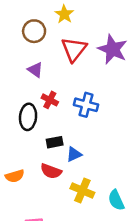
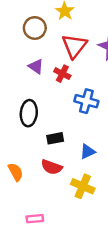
red cross: (50, 100) -> (62, 74), moved
blue triangle: (74, 154) -> (88, 152), moved
orange semicircle: (15, 176) -> (16, 172), turned -102

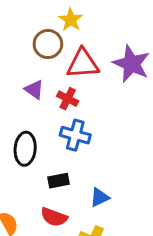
brown circle: (35, 28) -> (48, 44), moved
red triangle: (74, 46) -> (83, 64), turned 48
blue cross: (86, 101) -> (75, 135), moved

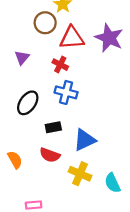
purple triangle: (34, 90) -> (22, 58), moved, turned 35
black ellipse: (25, 149) -> (28, 103), turned 30
blue triangle: (100, 197) -> (85, 140), size x1.5

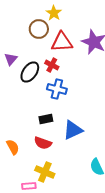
purple triangle: (22, 58) -> (11, 59), moved
black ellipse: (28, 103) -> (30, 72), moved
yellow cross: (80, 174) -> (45, 172), moved

